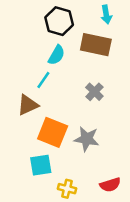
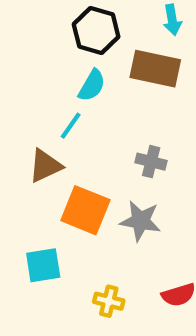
gray cross: (94, 92) -> (151, 162), moved, turned -30
cyan square: (41, 165) -> (43, 265), moved

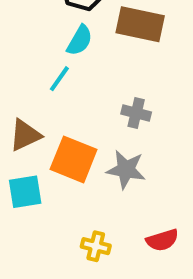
brown triangle: (45, 166) -> (25, 135), moved
cyan square: (43, 265) -> (25, 192), moved

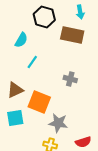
cyan semicircle: (80, 40) -> (21, 40), moved
gray star: (126, 170) -> (58, 123), moved

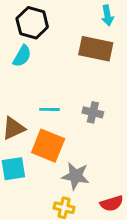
black hexagon: (44, 17) -> (32, 23), moved
cyan line: (32, 62) -> (50, 109), moved, turned 56

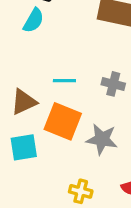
gray star: (76, 176) -> (102, 139), moved

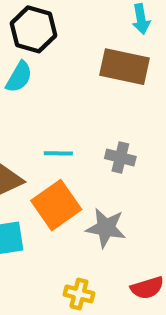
orange square: (63, 121) -> (56, 205), turned 33

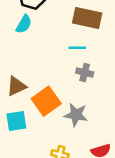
cyan line: (58, 153) -> (77, 48), moved

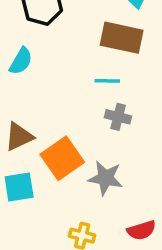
cyan semicircle: (24, 24) -> (21, 61), moved

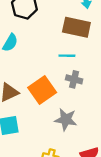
orange square: (62, 158) -> (42, 90), moved

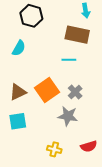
gray cross: (74, 79) -> (75, 92), moved, turned 32

